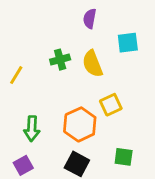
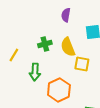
yellow square: (111, 105) -> (82, 64), moved, turned 35
green arrow: (32, 129) -> (35, 72), moved

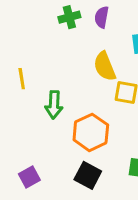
green cross: (45, 44) -> (69, 17), moved
yellow line: (14, 55) -> (22, 79), turned -40

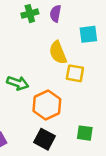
green arrow: (54, 105) -> (18, 83), turned -75

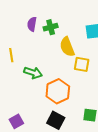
green cross: (30, 14) -> (51, 27), moved
purple semicircle: (55, 14) -> (32, 24), moved

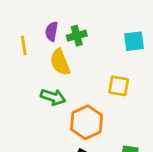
yellow semicircle: (67, 47) -> (60, 62), moved
yellow line: (11, 55) -> (24, 45), moved

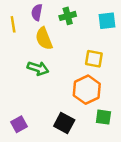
green cross: (77, 36) -> (68, 16), moved
orange hexagon: (87, 122) -> (87, 90), moved

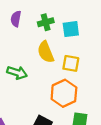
cyan square: (107, 21) -> (71, 29), moved
yellow semicircle: (44, 39) -> (46, 52), moved

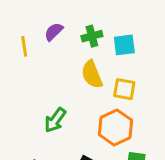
purple semicircle: (16, 19) -> (54, 32), turned 35
green arrow: (17, 73) -> (55, 120), moved, turned 108

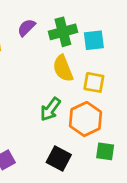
green cross: (92, 36) -> (63, 32), size x1.4
green arrow: (55, 120) -> (50, 109), moved

